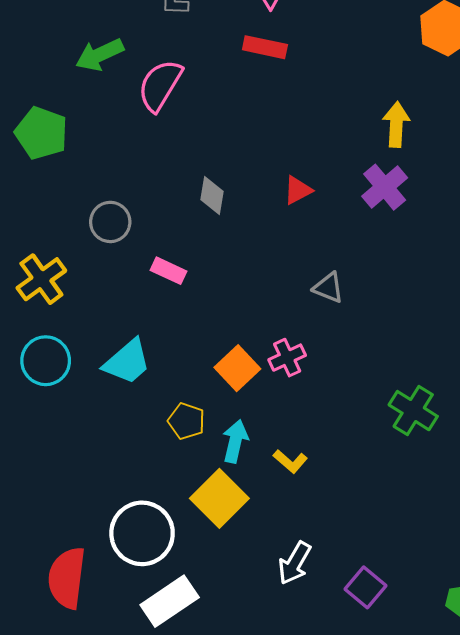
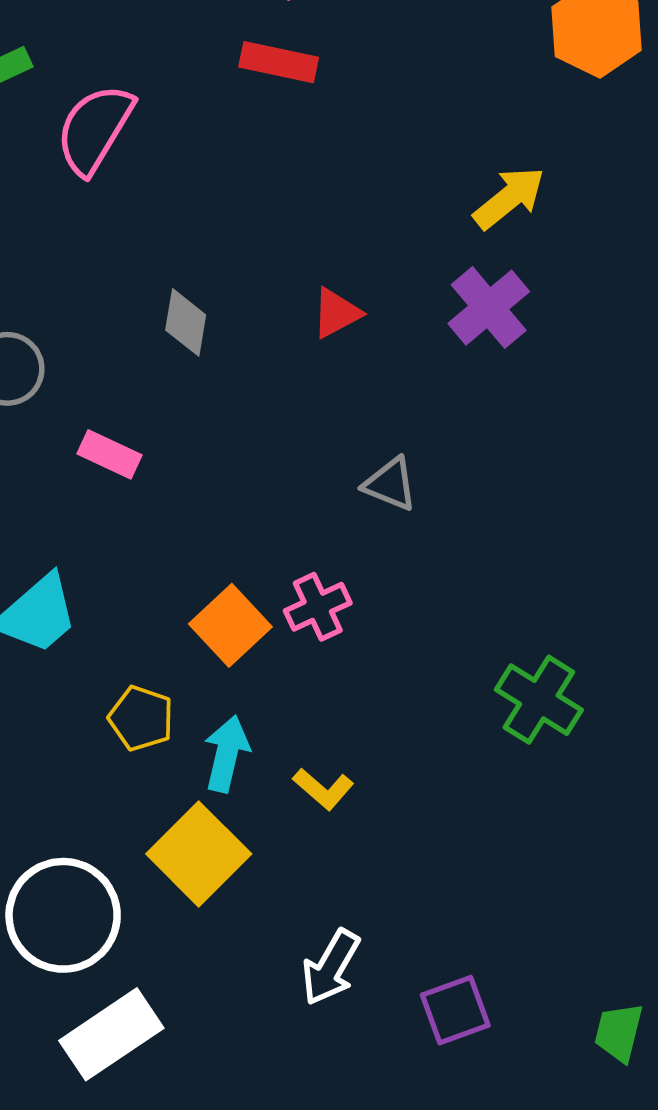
yellow arrow: (396, 125) -> (509, 198), turned 48
purple square: (366, 587) -> (455, 1010), turned 30

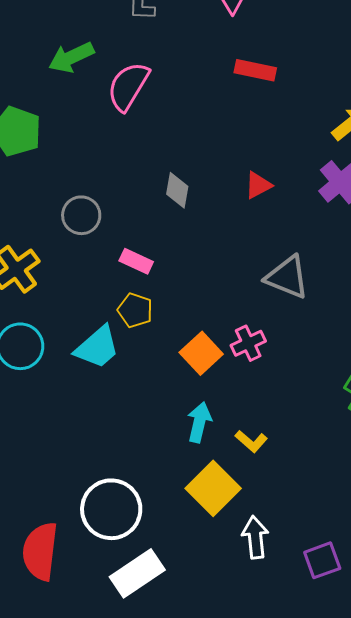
red rectangle: (279, 62) -> (255, 70), moved
gray triangle: (390, 484) -> (287, 277), size x1.5
yellow pentagon: (141, 718) -> (135, 310), moved
yellow square: (199, 854) -> (213, 488), moved
white arrow: (331, 967) -> (255, 537), turned 144

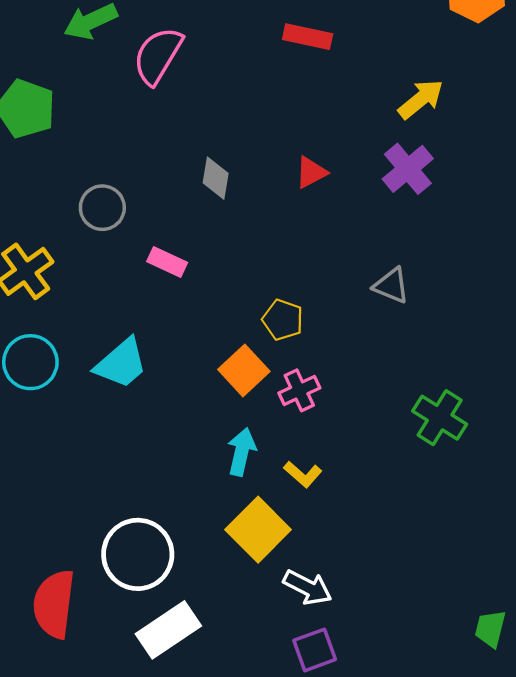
gray triangle: (287, 277) -> (391, 286), moved, size x0.7
yellow pentagon: (135, 310) -> (283, 320), moved
pink cross: (248, 343) -> (299, 390), moved
white arrow: (255, 537) -> (308, 587), turned 123
purple square: (322, 560) -> (315, 650), moved

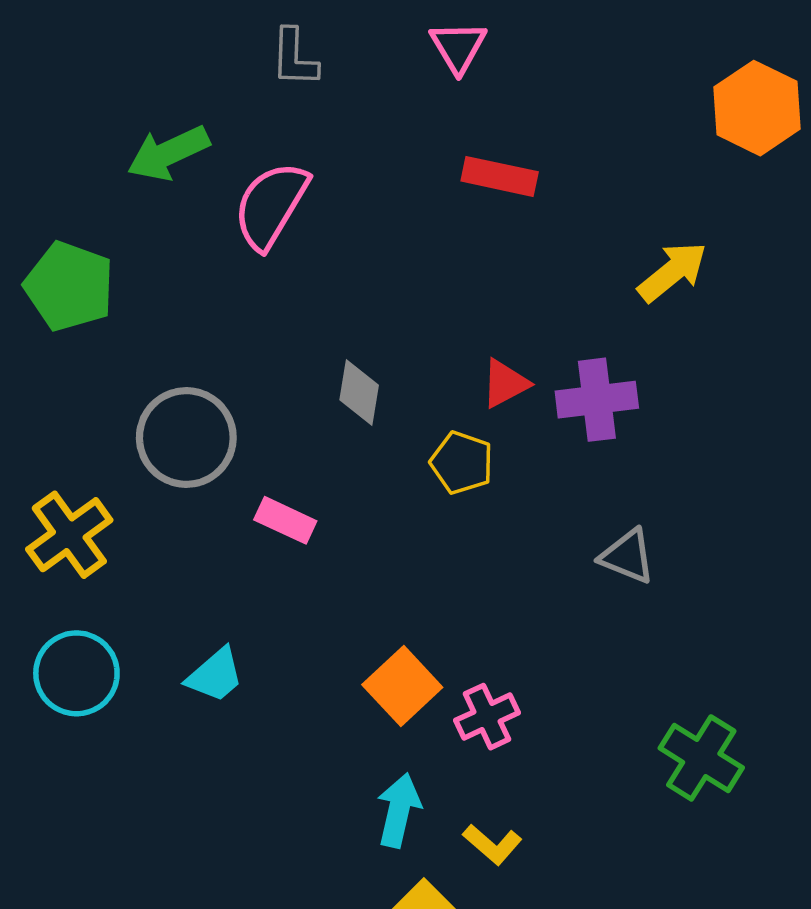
purple cross: (408, 169) -> (597, 400), moved, turned 33
gray circle: (102, 208) -> (186, 438), size x1.4
yellow pentagon: (283, 320) -> (462, 463), moved
cyan trapezoid: (121, 363) -> (215, 675), size x0.7

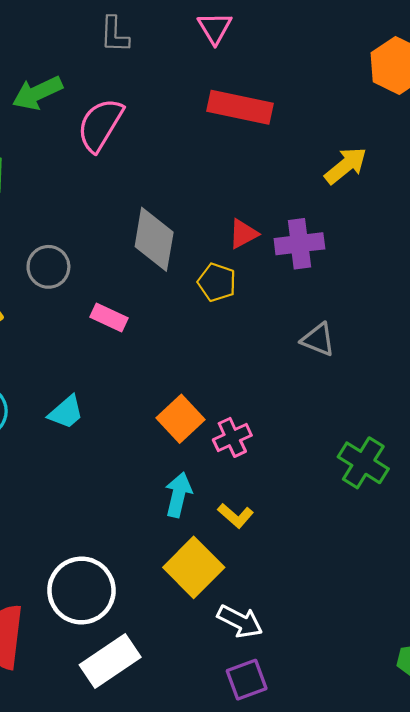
red rectangle: (500, 176) -> (240, 107), size x1.4
gray diamond: (359, 392) -> (154, 239), size x1.6
gray circle: (186, 438) -> (48, 267), size x0.7

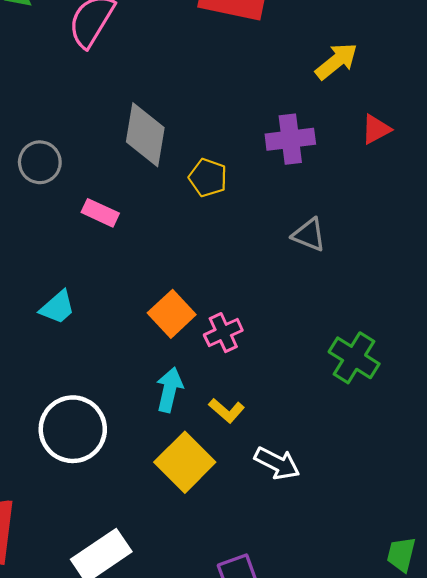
red triangle: (243, 234) -> (376, 129), moved
white circle: (81, 590) -> (73, 429), moved
white arrow: (240, 621) -> (277, 463), moved

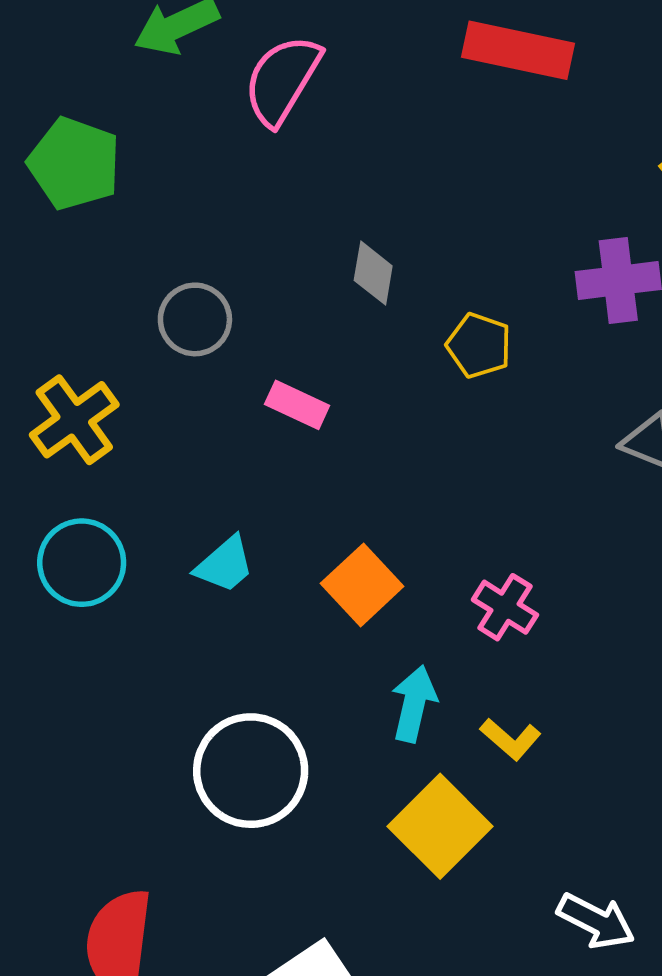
gray diamond: (145, 135) -> (373, 273), size x0.6
orange square: (172, 314) -> (362, 585), moved
pink cross: (223, 333) -> (505, 607), turned -33
white arrow: (277, 463) -> (596, 921), moved

